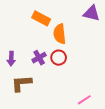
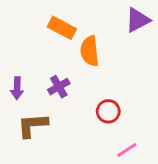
purple triangle: (92, 13) -> (138, 20), turned -42
red circle: (59, 58) -> (108, 111), moved

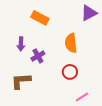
orange semicircle: (90, 51) -> (71, 43), moved
purple arrow: (17, 88) -> (21, 44), moved

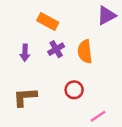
purple cross: (38, 56) -> (56, 49), moved
red circle: (70, 72) -> (74, 90), moved

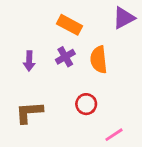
orange rectangle: (48, 22) -> (69, 25), moved

